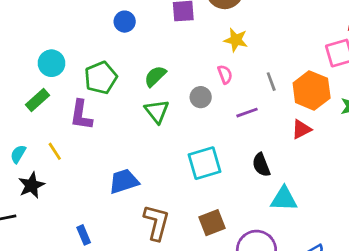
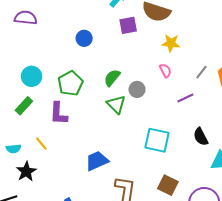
gray line: (271, 82) -> (201, 72), turned 64
gray circle: (201, 97) -> (137, 89), moved
cyan semicircle: (18, 154) -> (14, 149), turned -120
cyan square: (204, 163) -> (157, 140), turned 35
brown square: (212, 223) -> (168, 185), turned -36

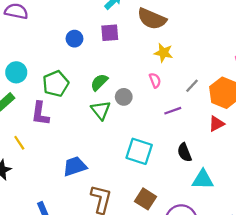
purple square: (128, 25) -> (110, 33), moved

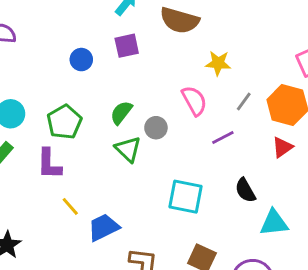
yellow star: (163, 53) -> (218, 63), moved
pink semicircle: (155, 80) -> (194, 101), size x1.5
yellow line: (19, 143) -> (70, 206), moved

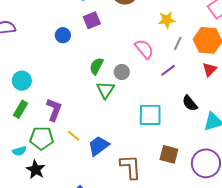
yellow star: (218, 63) -> (167, 20), moved
green pentagon: (64, 122) -> (42, 138), moved, turned -30
green triangle: (128, 149) -> (105, 90), turned 30
purple L-shape: (49, 164) -> (54, 110), turned -150

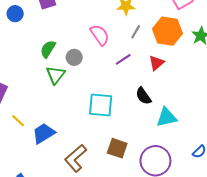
red triangle: (210, 69) -> (156, 63), moved
brown L-shape: (131, 167) -> (76, 158), turned -132

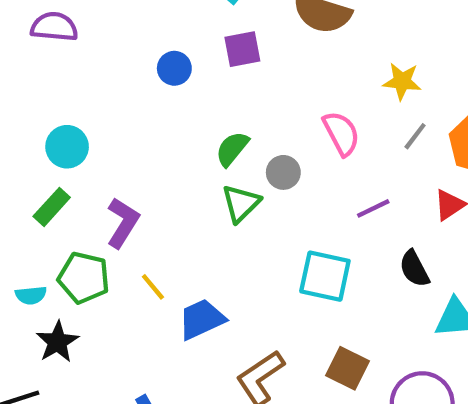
purple line: (123, 59) -> (373, 208), moved

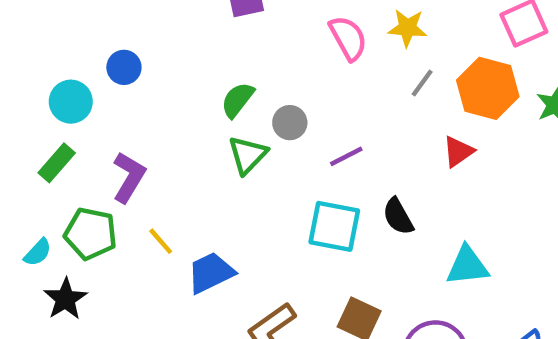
blue circle: (174, 68) -> (124, 67), moved
pink semicircle: (341, 133) -> (348, 38), moved
purple line: (373, 208) -> (346, 156), moved
black semicircle: (414, 269) -> (398, 216), moved
cyan semicircle: (31, 295) -> (38, 252), turned -40

